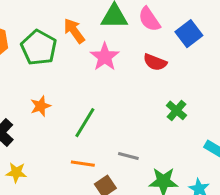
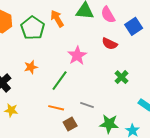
pink star: (105, 57) -> (77, 55), moved

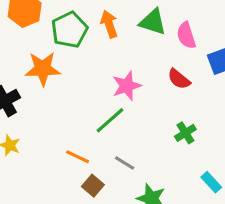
orange star: (31, 67) -> (43, 69), moved, size x1.6
green line: (60, 81) -> (110, 120), moved
brown square: (70, 124) -> (93, 186), turned -32

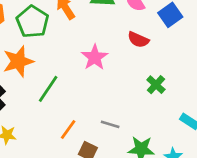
green line: (110, 120) -> (48, 89), moved
orange line: (78, 157) -> (68, 130), turned -65

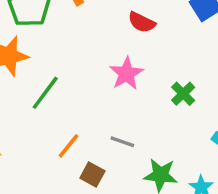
red semicircle: (138, 40) -> (142, 22), moved
pink star: (95, 57) -> (126, 74), moved

